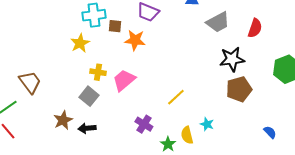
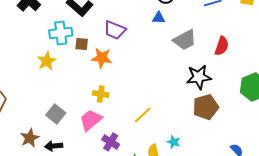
yellow cross: (98, 72) -> (101, 94), moved
pink trapezoid: (124, 80) -> (91, 120), moved

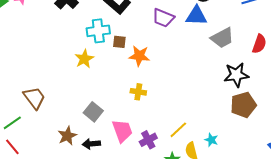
blue triangle: (159, 18) -> (196, 16), size x1.6
purple trapezoid: (115, 30) -> (163, 18), moved
yellow line: (143, 115) -> (178, 130), moved
pink trapezoid: (91, 120) -> (122, 131), moved, turned 110
purple cross: (111, 142) -> (148, 140), turned 30

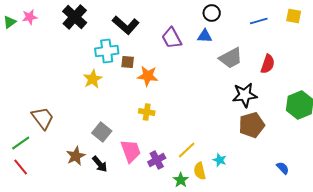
blue triangle: (196, 16) -> (205, 36), size x0.7
purple trapezoid: (163, 18) -> (172, 38), turned 40
black arrow: (91, 144) -> (100, 164), turned -126

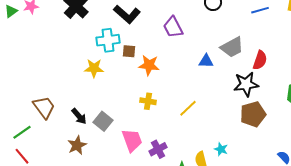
blue triangle: (205, 36) -> (206, 61), moved
red semicircle: (268, 64) -> (260, 60), moved
yellow star: (93, 79) -> (94, 68), turned 30
yellow line: (187, 150) -> (188, 108), moved
black arrow: (100, 164) -> (79, 116), moved

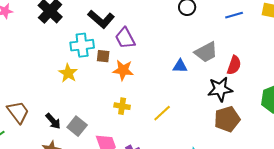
purple trapezoid: (173, 27) -> (125, 38), moved
yellow star: (94, 68) -> (68, 73), turned 30

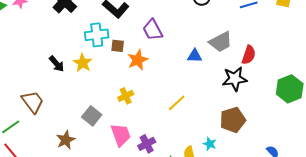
purple trapezoid: (125, 38) -> (153, 30), moved
orange star: (123, 70) -> (138, 60), turned -30
yellow cross: (122, 106) -> (126, 96), moved, turned -35
brown pentagon: (227, 119) -> (233, 120), moved
black arrow: (53, 121) -> (57, 64), moved

